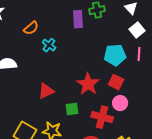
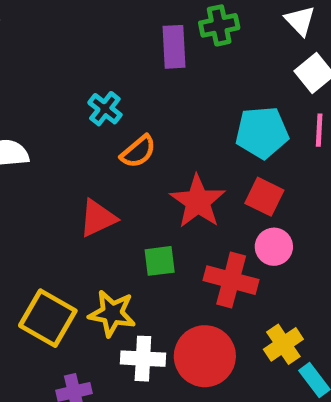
orange semicircle: (31, 28) -> (138, 152), moved

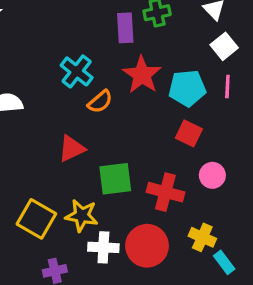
cyan cross: (105, 109) -> (77, 71), size x1.4
red star: (198, 201) -> (142, 75), moved
pink circle: (274, 247) -> (212, 175), moved
green square: (160, 261) -> (115, 179), size x1.5
yellow cross: (283, 344) -> (202, 237), turned -32

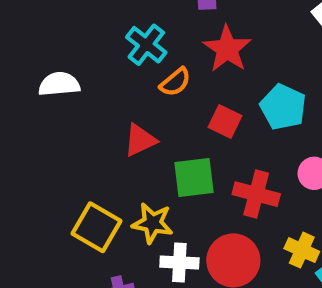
cyan pentagon: (187, 88) -> (283, 107), moved, turned 30
red square: (189, 133) -> (225, 121), moved

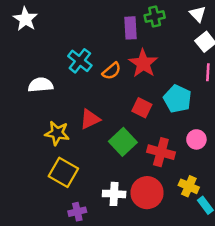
cyan cross: (146, 45) -> (80, 61), moved
orange semicircle: (175, 82) -> (112, 71), moved
green square: (194, 177) -> (123, 142), turned -36
yellow star: (152, 223) -> (57, 133), moved

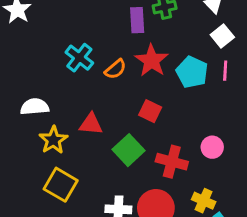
white semicircle: (41, 85) -> (35, 107), moved
cyan pentagon: (177, 99) -> (192, 72), moved
red triangle: (90, 119) -> (91, 124), turned 30
yellow star: (57, 133) -> (53, 140), turned 30

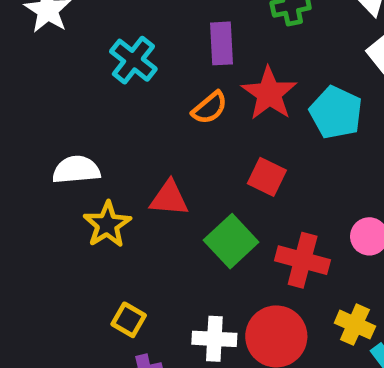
purple rectangle: (137, 20) -> (222, 43), moved
cyan cross: (79, 58) -> (133, 60), moved
yellow square: (61, 185) -> (129, 320), moved, size x0.6

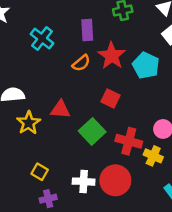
yellow cross: (355, 325) -> (153, 156), moved

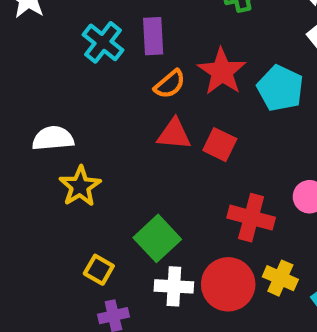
purple rectangle: (87, 30) -> (153, 36), moved
red triangle: (60, 109) -> (174, 134), moved
green square: (92, 131) -> (157, 238), moved
yellow cross: (153, 156) -> (280, 278), moved

